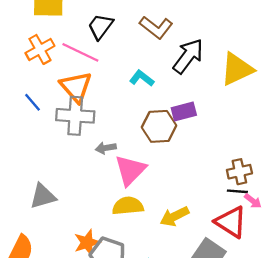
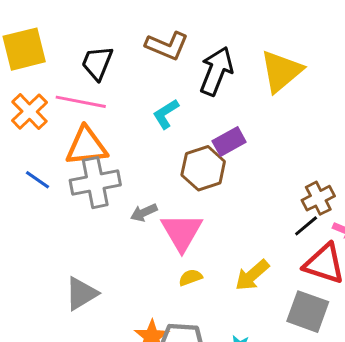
cyan L-shape: (142, 78) -> (166, 114), turned -55
orange triangle: (76, 87) -> (86, 146), turned -40
black line: (237, 191) -> (306, 226), moved, turned -30
yellow semicircle: (128, 206) -> (190, 278), size x0.6

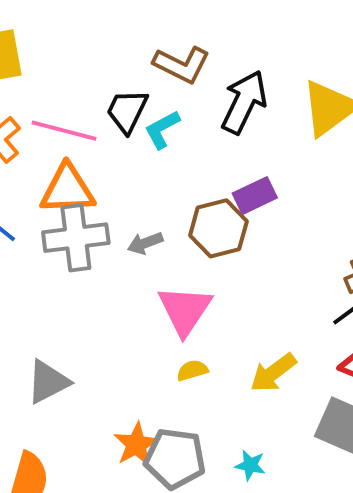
black trapezoid: (97, 63) -> (127, 111), moved
cyan L-shape: (166, 114) -> (162, 129), moved
gray arrow: (144, 213) -> (145, 243), moved

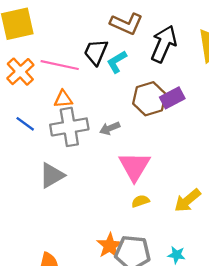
orange triangle: (67, 189) -> (63, 99), size x0.6
brown hexagon: (218, 228) -> (149, 99), moved
gray triangle: (48, 382) -> (52, 175), moved

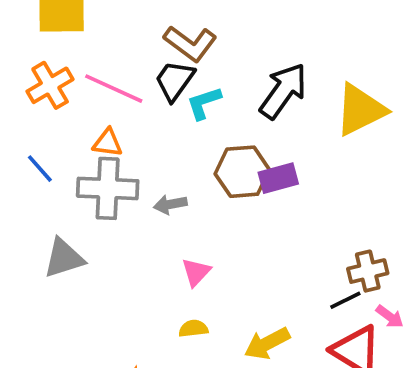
brown L-shape: (126, 24) -> (190, 43), moved
pink triangle: (134, 166) -> (196, 272), size x0.6

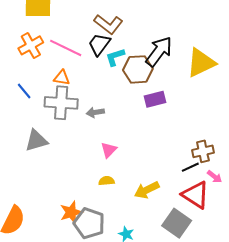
brown hexagon: (242, 172) -> (138, 69), moved

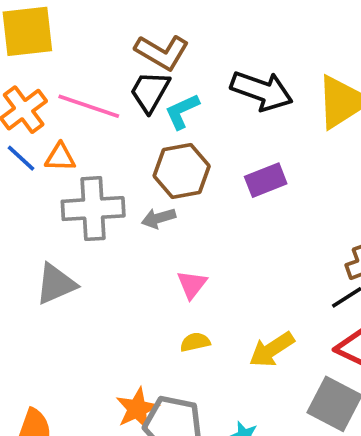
black arrow: (159, 51) -> (262, 91), turned 80
brown hexagon: (138, 69) -> (182, 171), moved
orange triangle: (62, 78) -> (60, 157), moved
blue line: (24, 91) -> (21, 158), moved

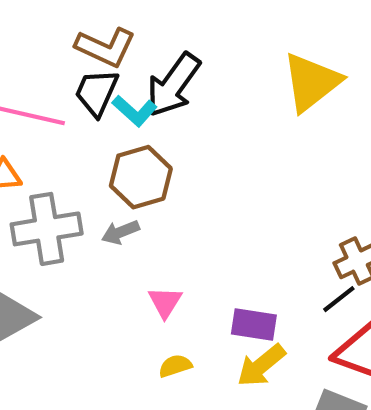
black arrow: (262, 91) -> (173, 85), moved, turned 112
cyan L-shape: (182, 111) -> (135, 111), turned -108
purple rectangle: (266, 180) -> (254, 324), moved, turned 36

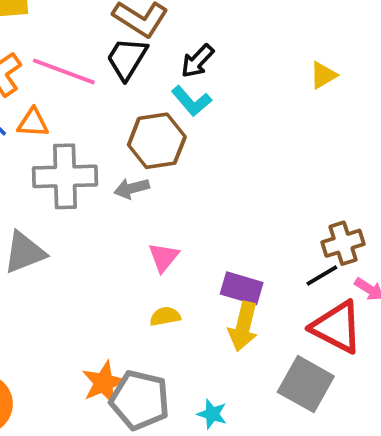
yellow triangle: (311, 82) -> (323, 75), size x0.5
black arrow: (173, 85) -> (197, 61), size x0.6
cyan L-shape: (135, 111) -> (191, 101), moved
yellow arrow: (261, 366) -> (243, 326), turned -45

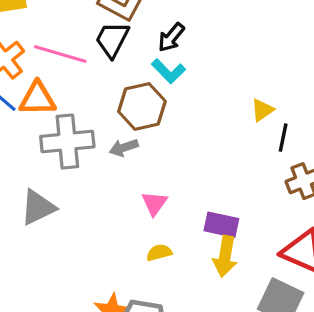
yellow triangle: (323, 75) -> (262, 110), moved
orange triangle: (33, 123) -> (37, 99), size x1.4
black line: (322, 275) -> (283, 138), moved, turned -44

